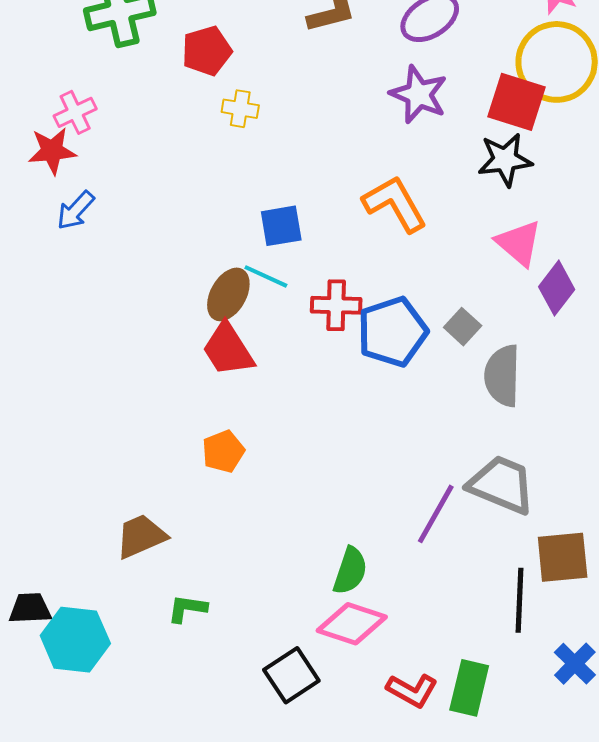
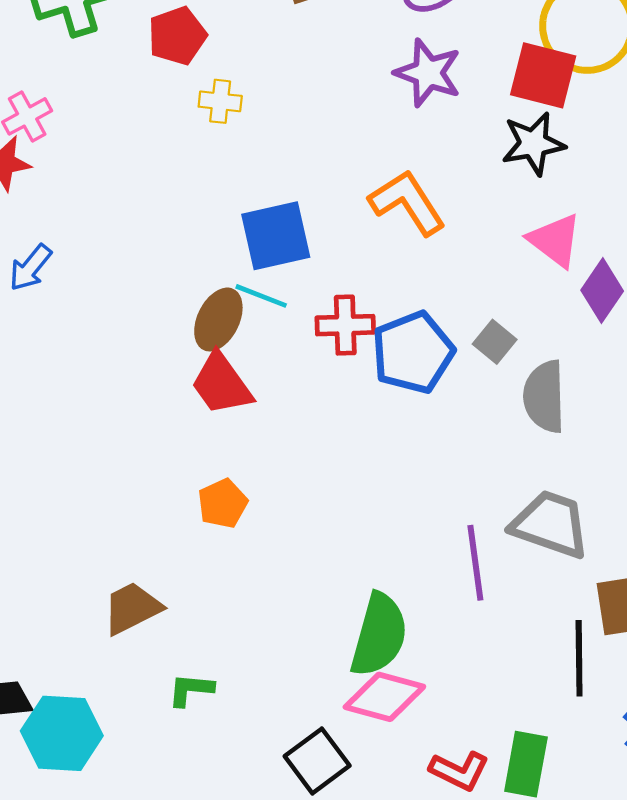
blue arrow: (76, 210) -> (30, 268), moved
blue square: (281, 226) -> (276, 236), size x1.4
purple line: (436, 514) -> (475, 563), turned -34
green semicircle: (350, 571) -> (379, 635), size x1.5

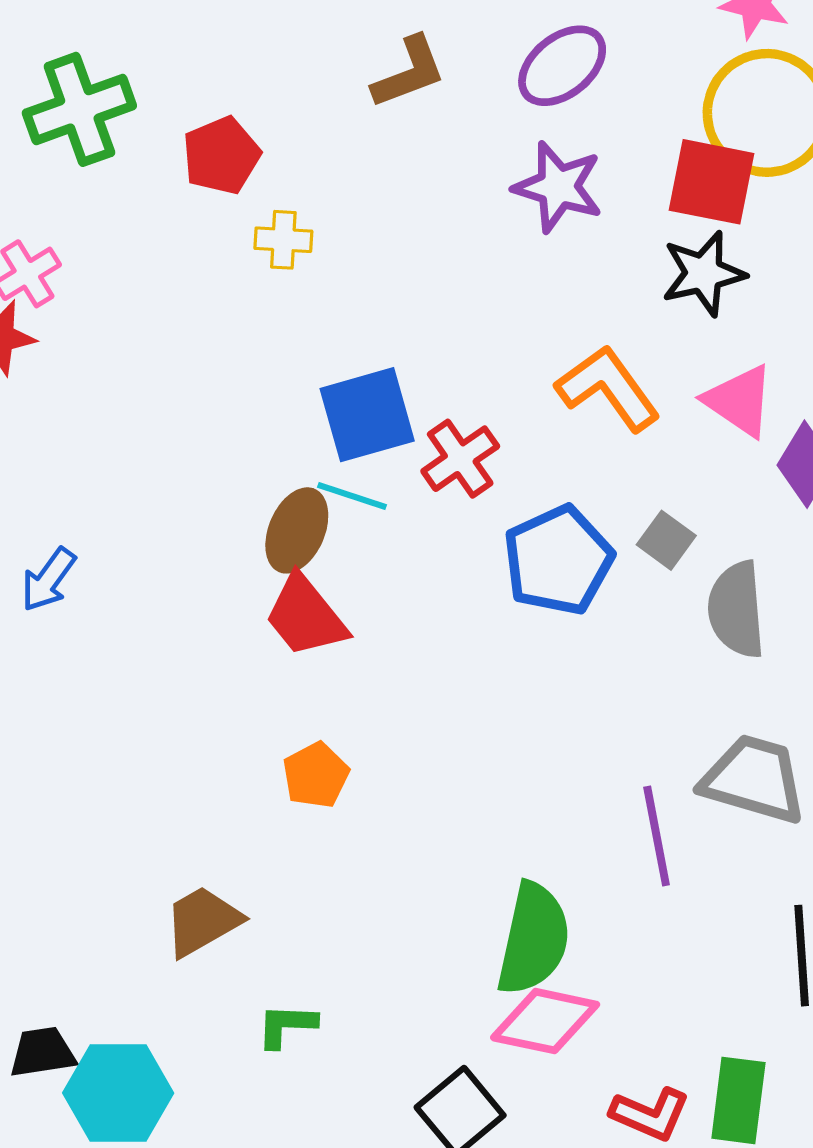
orange L-shape: (407, 202) -> (608, 388), moved
blue arrow: (30, 268) -> (48, 580), moved
red cross: (345, 325) -> (460, 459), moved, turned -30

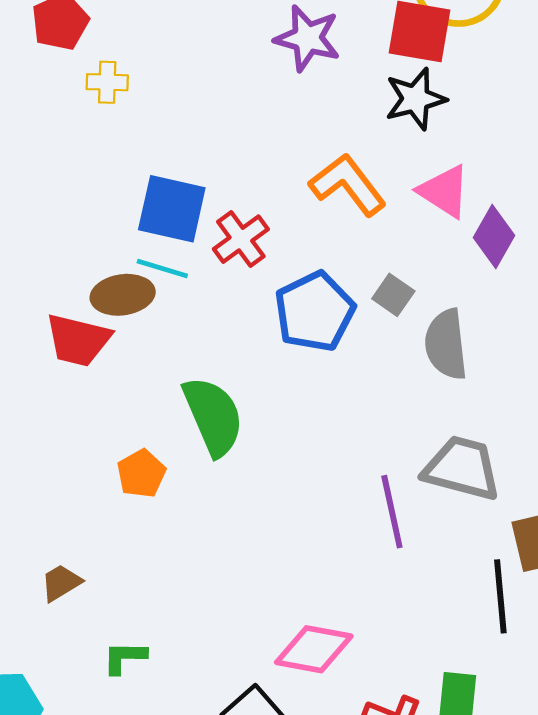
blue square: (367, 415) -> (172, 209), turned 30
brown ellipse: (297, 530) -> (123, 295), turned 60
red trapezoid: (306, 616) -> (78, 340), moved, turned -36
brown trapezoid: (203, 921) -> (61, 583), size x0.7
green semicircle: (533, 939) -> (213, 416), moved, turned -34

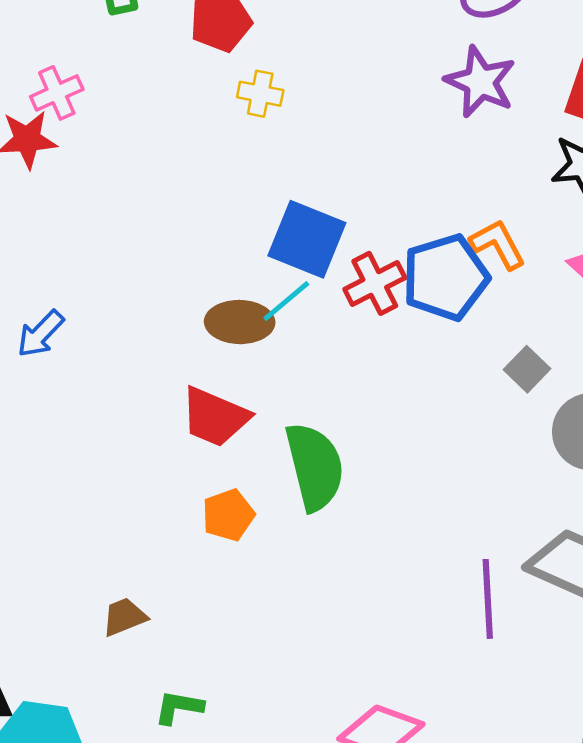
orange L-shape: (348, 185) -> (498, 244), size x0.7
cyan line: (162, 269) -> (286, 301), turned -66
blue pentagon: (315, 312) -> (445, 277), moved
red trapezoid: (78, 340) -> (215, 417), moved

